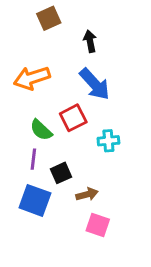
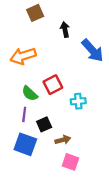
blue arrow: (95, 84) -> (93, 50), moved

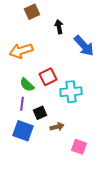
cyan cross: (78, 101) -> (71, 92), size x1.5
pink square: (70, 162) -> (79, 147), moved

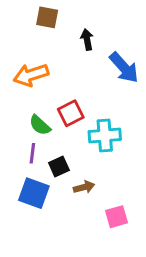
brown square: (32, 12) -> (47, 17), turned 35
pink square: (79, 147) -> (117, 217), turned -35

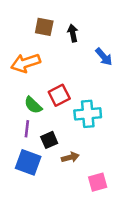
brown square: (47, 17) -> (44, 27), moved
blue arrow: (124, 68) -> (104, 57), size x0.7

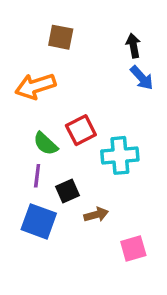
black arrow: (73, 33) -> (133, 46), moved

